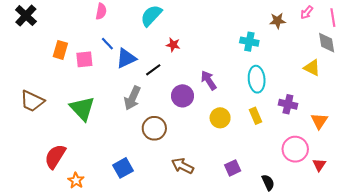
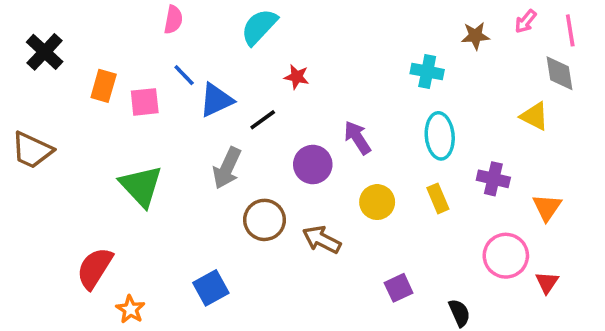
black cross: (26, 16) -> (45, 52), moved
brown trapezoid: (32, 101) -> (32, 150), moved
brown arrow: (182, 166) -> (322, 240), moved

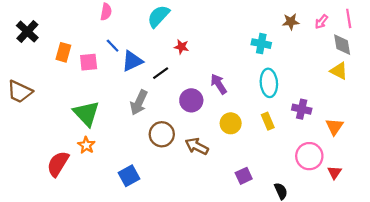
pink arrow: (526, 21) -> (321, 22), moved
yellow triangle: (534, 116) -> (339, 71), moved
orange star: (130, 309) -> (86, 145), moved

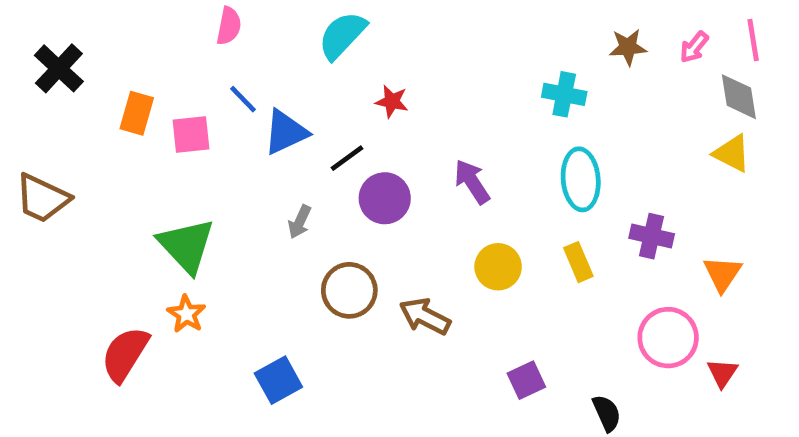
purple circle: (191, 100) -> (385, 198), moved
gray arrow: (139, 103) -> (300, 222), size x0.6

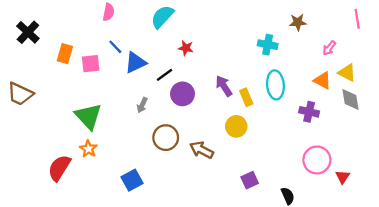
pink arrow: (694, 47) -> (329, 48), moved
gray diamond: (739, 97) -> (350, 100), moved
yellow rectangle: (578, 262) -> (246, 97), moved
orange triangle: (722, 274) -> (322, 80), moved, turned -36

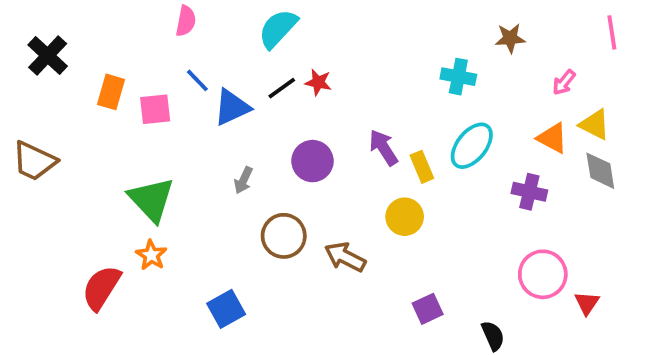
black line: (165, 75) -> (282, 88), moved
cyan ellipse: (275, 85) -> (472, 146), turned 44

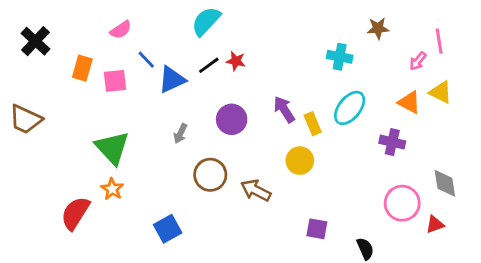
pink semicircle: (186, 21) -> (121, 30), moved, turned 45
pink line: (612, 32) -> (439, 41), moved
gray diamond: (600, 171) -> (445, 183), moved
red triangle: (587, 303) -> (435, 225), turned 36
purple square: (428, 309) -> (317, 229), turned 35

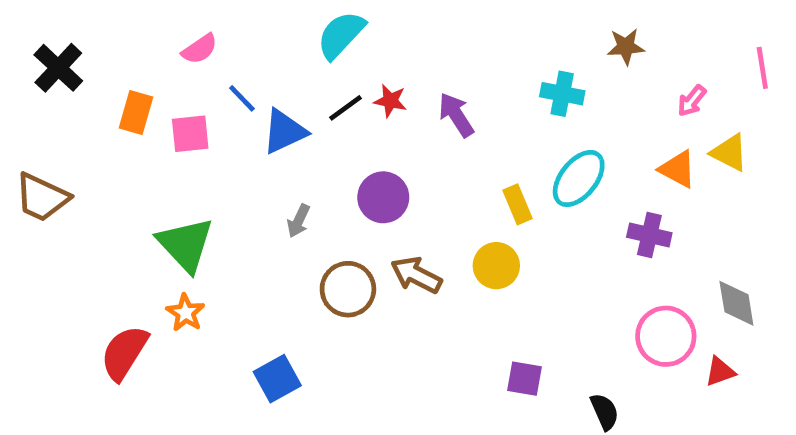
pink line: (439, 41) -> (762, 68), moved
purple arrow: (284, 109) -> (456, 115), moved
brown arrow: (256, 190) -> (416, 275), moved

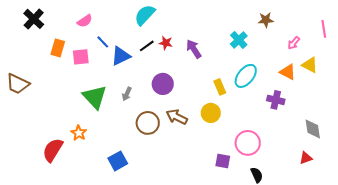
black cross: (58, 68) -> (34, 19), moved
cyan cross: (562, 94) -> (239, 40), turned 36
green triangle: (185, 244) -> (95, 97), moved
pink circle: (666, 336) -> (248, 143), moved

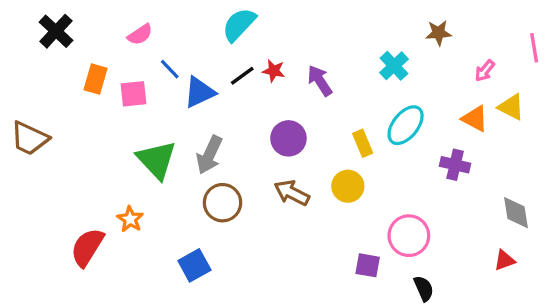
purple circle: (163, 84) -> (288, 138), moved
gray arrow: (127, 94) -> (209, 155), size x1.6
brown circle: (148, 123) -> (223, 203), moved

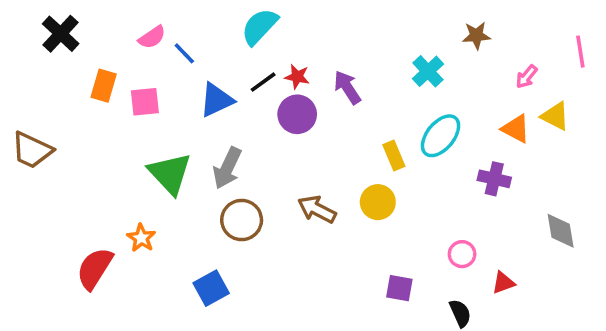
blue line: (170, 69) -> (184, 53), moved
purple circle: (288, 138) -> (297, 114), moved
pink circle: (409, 236) -> (462, 254), moved, size x0.6
red triangle: (504, 260) -> (503, 283), moved

